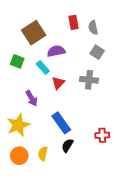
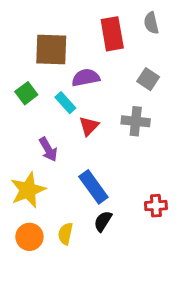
red rectangle: (74, 22) -> (112, 34), size x1.5
gray semicircle: (93, 28) -> (151, 23), moved
brown square: (34, 33) -> (51, 49), turned 35
green square: (17, 61) -> (26, 93), turned 32

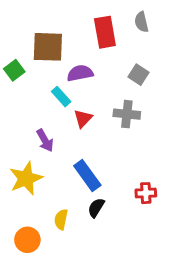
green square: (26, 93) -> (14, 70), moved
orange circle: (29, 237) -> (27, 240), moved

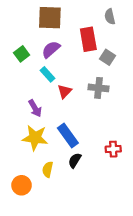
red rectangle: (105, 32) -> (88, 39), moved
brown square: (48, 47) -> (50, 18), moved
green square: (14, 70) -> (22, 54), moved
purple semicircle: (80, 73) -> (51, 49), moved, turned -30
yellow star: (26, 178) -> (35, 138), moved, turned 30

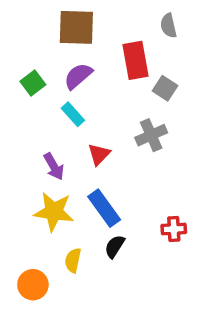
gray cross: (99, 88) -> (151, 135), turned -30
red triangle: (65, 91) -> (99, 154), moved

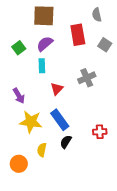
gray square: (165, 88) -> (105, 45), moved
cyan rectangle: (73, 114) -> (42, 66), turned 40
purple arrow: (54, 166) -> (19, 96), moved

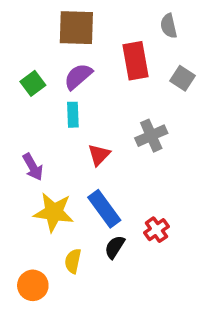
red cross: (100, 132) -> (156, 230), moved, turned -32

